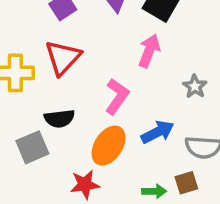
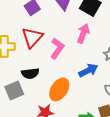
pink L-shape: (117, 97) -> (57, 48), moved
blue arrow: (158, 132) -> (88, 70), moved

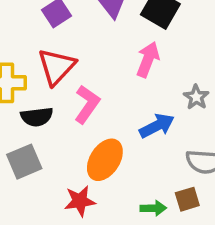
pink L-shape: (57, 48) -> (87, 104), moved
black semicircle: (30, 73) -> (37, 117), moved

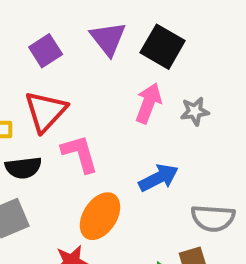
gray star: (196, 97) -> (195, 111), moved, turned 30
pink L-shape: (87, 104) -> (80, 154), turned -51

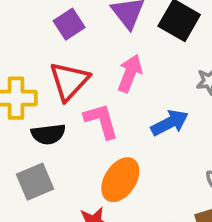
pink arrow: (148, 103) -> (130, 73), moved
blue arrow: (158, 178) -> (170, 123), moved

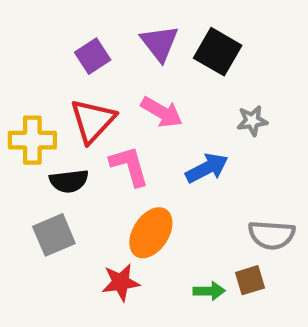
pink arrow: (130, 73) -> (162, 112), turned 99

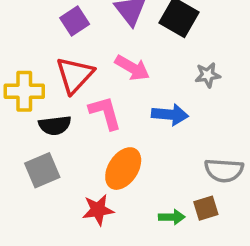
blue arrow: (207, 168) -> (170, 115), turned 32

